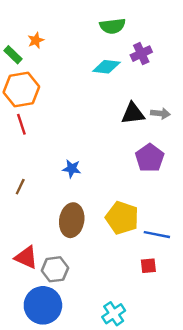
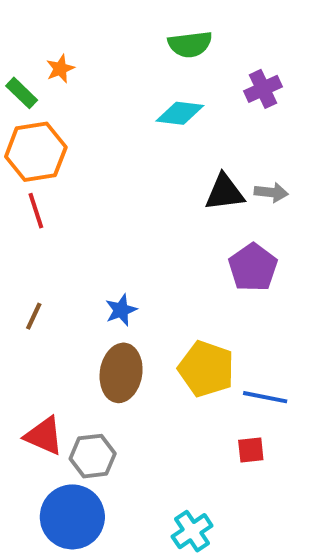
purple cross: (141, 54) -> (263, 89), moved
blue star: (72, 169) -> (121, 310), moved, turned -30

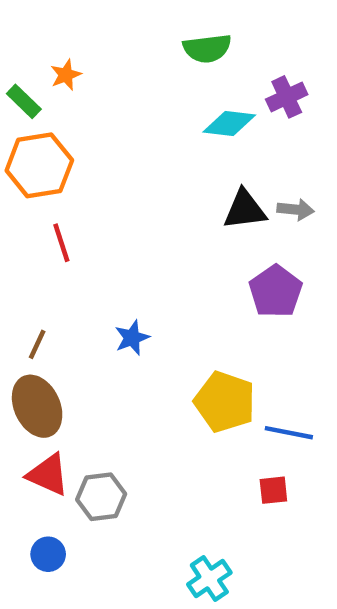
cyan diamond: (180, 113) -> (229, 123), moved
red line: (36, 211) -> (61, 243), moved
brown ellipse: (121, 373) -> (37, 406), moved, turned -34
blue circle: (72, 517) -> (48, 554), moved, size x0.5

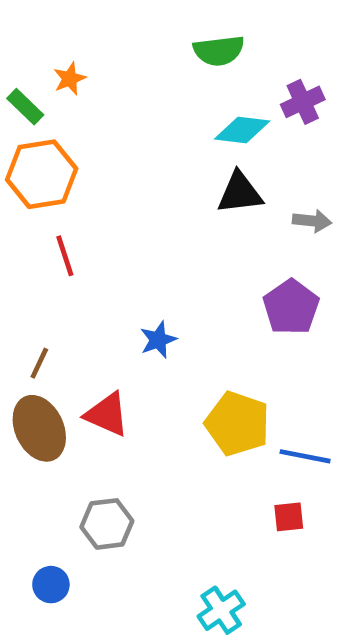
black triangle: (245, 210) -> (240, 193), moved
blue star: (132, 338) -> (158, 340), moved
red triangle: (48, 475) -> (107, 414), moved

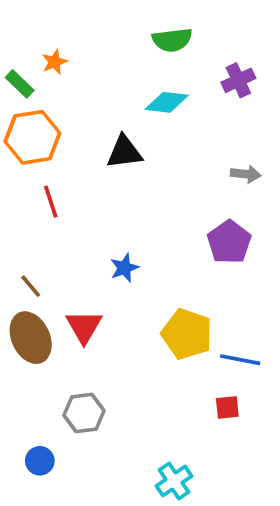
cyan diamond: (242, 130) -> (167, 102), moved
black triangle: (240, 193) -> (124, 152), moved
brown line: (39, 363) -> (31, 286), turned -65
red triangle: (107, 414) -> (84, 327), turned 36

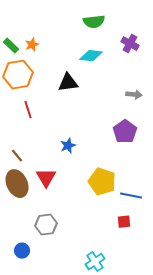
orange star: (55, 62) -> (32, 45), moved
purple cross: (238, 80) -> (130, 44), turned -36

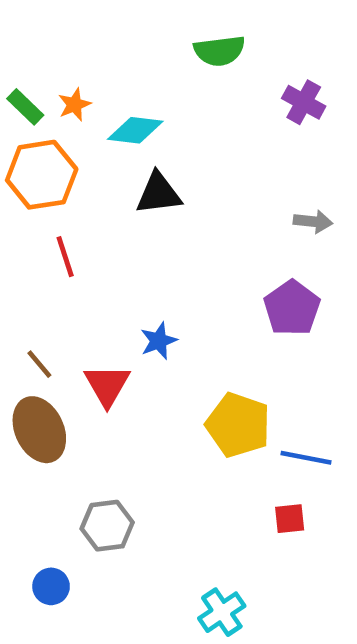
cyan diamond: (91, 56) -> (135, 130), moved
red triangle: (46, 178) -> (107, 385), moved

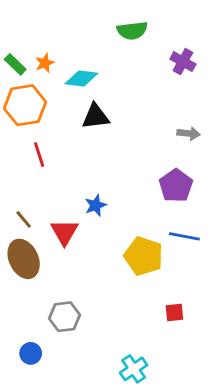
blue line: (306, 458) -> (184, 236), moved

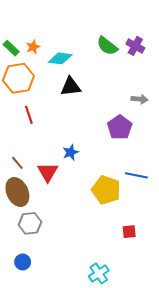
green semicircle: (132, 31) -> (107, 46), moved, turned 45
purple pentagon: (176, 186) -> (120, 127), moved
gray hexagon: (64, 317) -> (30, 223), moved

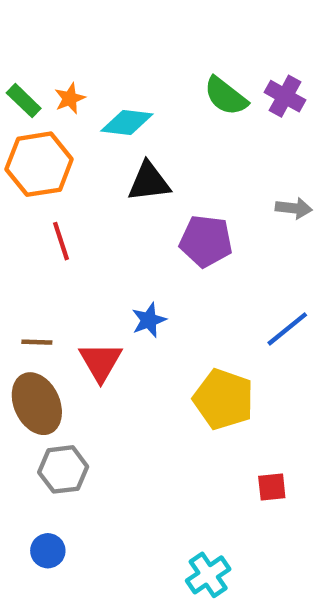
purple pentagon: (120, 127) -> (206, 241), moved, turned -30
brown line: (17, 163) -> (37, 342), turned -48
blue line: (136, 175) -> (287, 329), moved, turned -50

